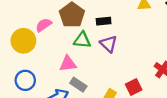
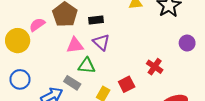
green triangle: (82, 40) -> (87, 66), moved
pink triangle: (68, 64) -> (75, 45), moved

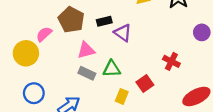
purple triangle: (101, 42) -> (123, 33), moved
green triangle: (87, 66) -> (112, 69), moved
gray rectangle: (72, 83) -> (87, 73), moved

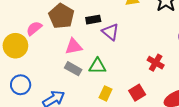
red square: (145, 83) -> (137, 93), moved

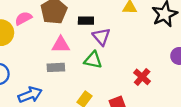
green triangle: (97, 66) -> (93, 60), moved
gray rectangle: (73, 69) -> (56, 67), turned -42

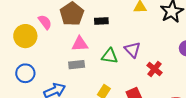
pink semicircle: (23, 18) -> (45, 22), turned 84
purple triangle: (101, 37) -> (132, 50), moved

